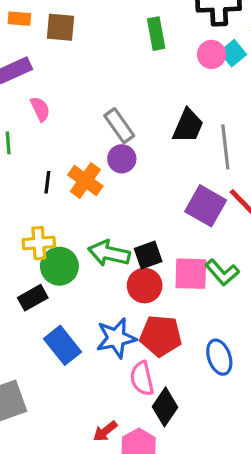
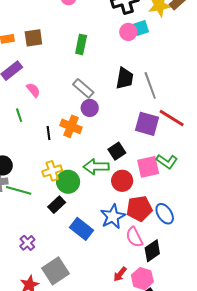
green rectangle: (156, 34) -> (81, 44), moved, turned 36
cyan square: (233, 53) -> (141, 28), turned 35
black square: (148, 255) -> (117, 151), moved
blue ellipse: (219, 357) -> (165, 214), moved
black diamond: (165, 407) -> (152, 251), turned 35

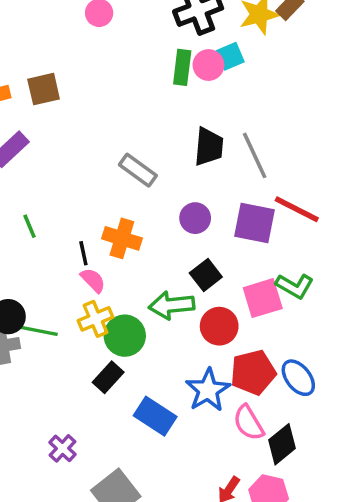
green rectangle: (81, 44) -> (182, 67), moved
pink semicircle: (33, 90) -> (93, 280), moved
purple circle: (90, 108) -> (195, 218), moved
green line: (19, 190) -> (35, 330), moved

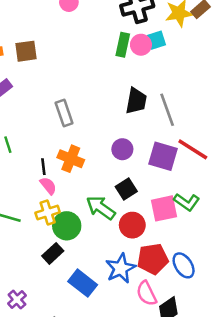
gray rectangle: (138, 170) -> (64, 113), moved, turned 30
green arrow: (172, 305) -> (101, 208), turned 36

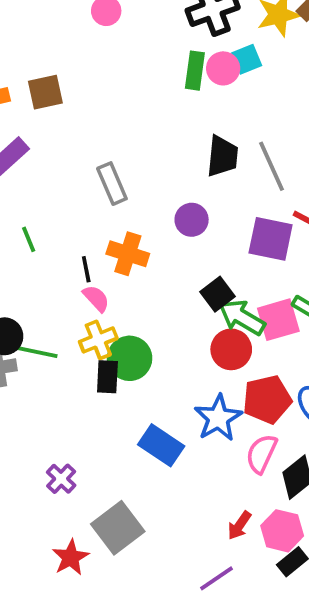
purple circle: (122, 149) -> (192, 220), moved
green arrow: (101, 208) -> (242, 317), moved
black rectangle: (53, 253) -> (107, 377), moved, turned -40
pink semicircle: (147, 293) -> (261, 454), turned 55

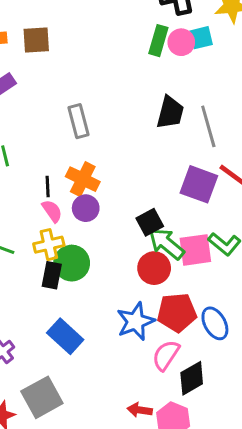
purple circle: (192, 220) -> (86, 208), moved
blue rectangle: (161, 445) -> (65, 336), moved
red arrow: (239, 525) -> (140, 410), turned 55

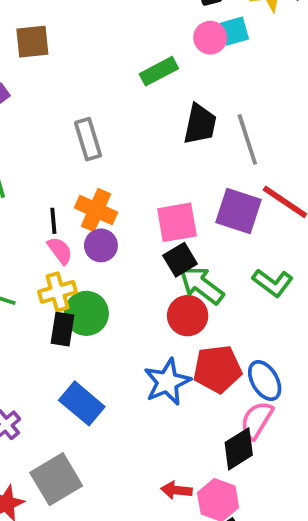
green rectangle: (158, 41) -> (159, 71), moved, turned 48
pink square: (195, 250) -> (177, 222), moved
pink semicircle: (166, 355) -> (257, 420), moved

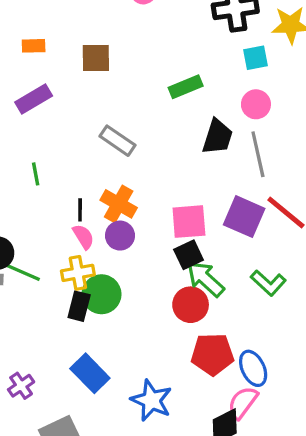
pink circle: (210, 38) -> (256, 104), moved
brown square: (32, 42) -> (96, 58), moved
gray rectangle: (88, 139) -> (117, 141), turned -44
blue star: (167, 382) -> (151, 400), moved, turned -30

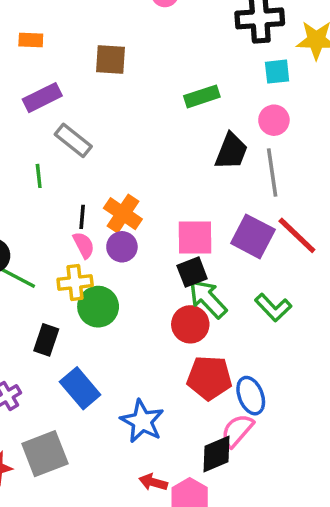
orange rectangle: (34, 46) -> (31, 40), moved
gray rectangle: (117, 141) -> (73, 140), moved
black rectangle: (79, 306) -> (46, 340), moved

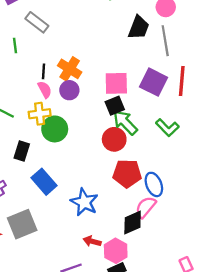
red line: (297, 235) -> (182, 81), turned 52

